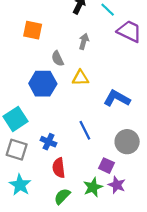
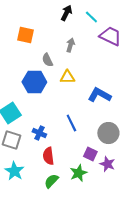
purple star: (117, 185) -> (107, 164), moved

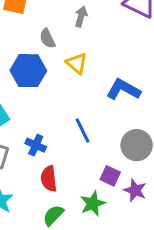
yellow triangle: (67, 77) -> (77, 63), turned 42

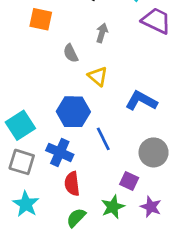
blue hexagon: (28, 71) -> (73, 112), moved
blue cross: (36, 145) -> (60, 152), size x1.4
purple star: (135, 190) -> (151, 207), moved

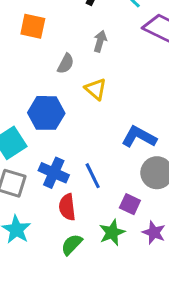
gray semicircle: (71, 53) -> (66, 64), turned -126
blue L-shape: (141, 101) -> (139, 137), moved
blue hexagon: (73, 112) -> (46, 113), moved
blue line: (103, 139) -> (93, 176), moved

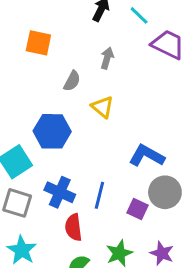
blue line: (93, 176) -> (99, 195), turned 40
purple square: (130, 204) -> (138, 209), moved

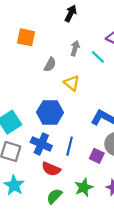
cyan line: (139, 15) -> (98, 57), moved
blue hexagon: (52, 131) -> (50, 112), moved
red semicircle: (74, 227) -> (51, 169), turned -60

